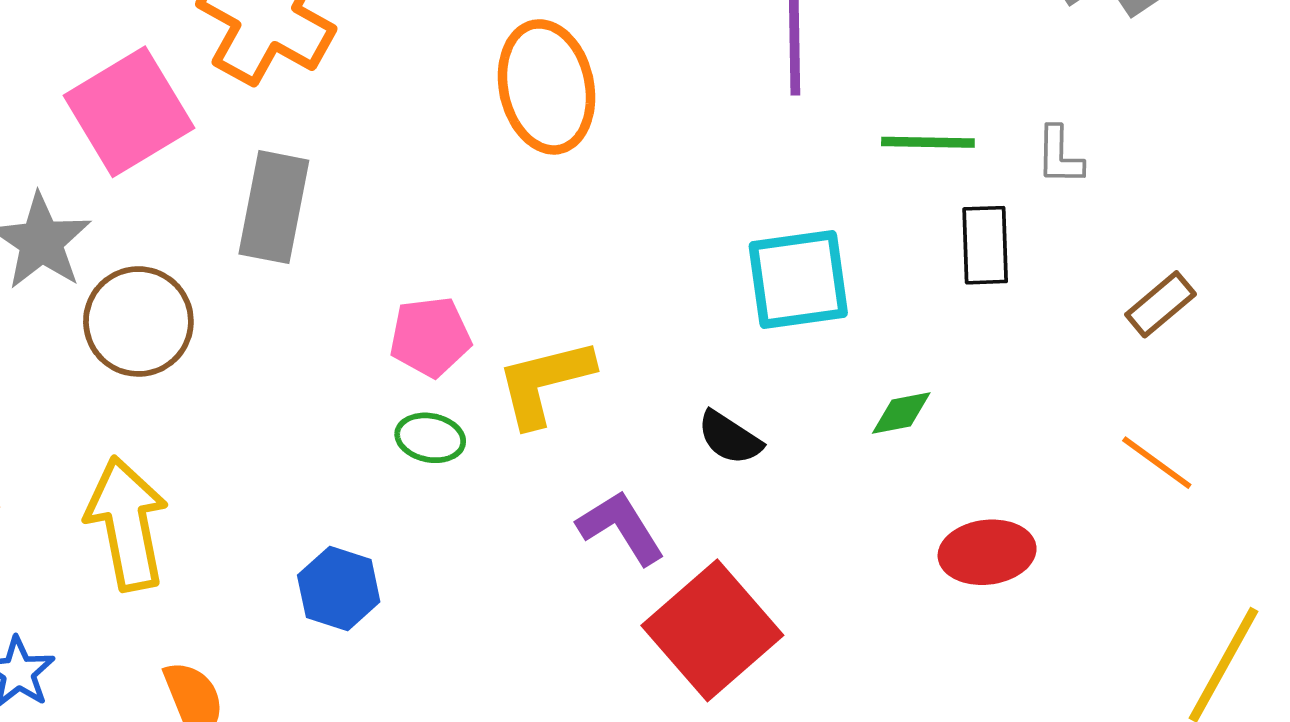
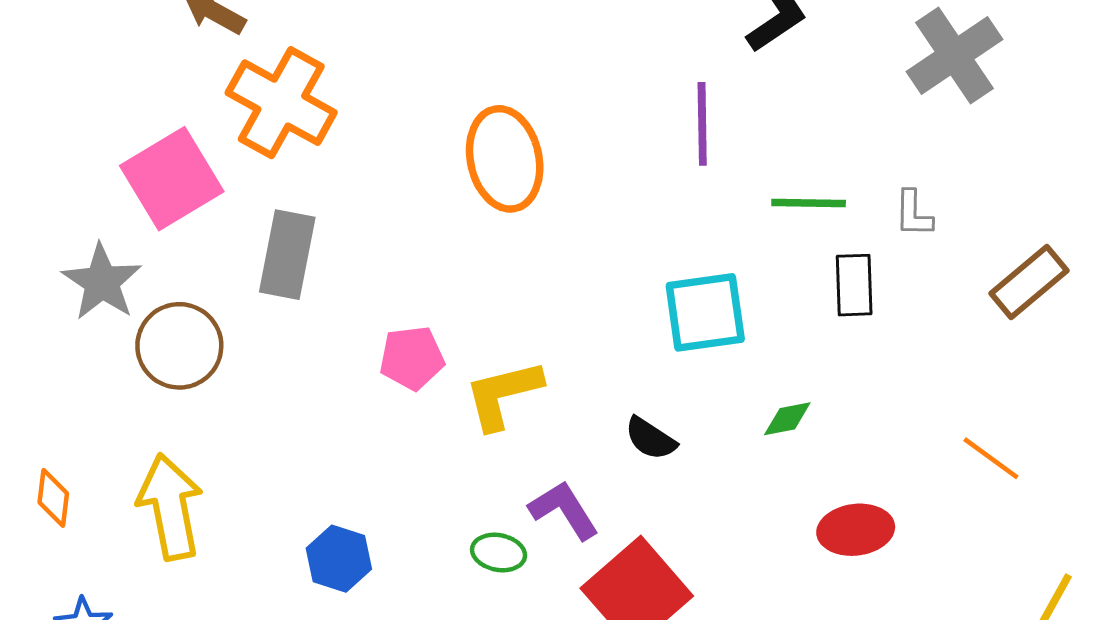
brown rectangle: (1161, 304) -> (1029, 282), moved, size x1.4
green ellipse: (430, 438) -> (499, 553), moved

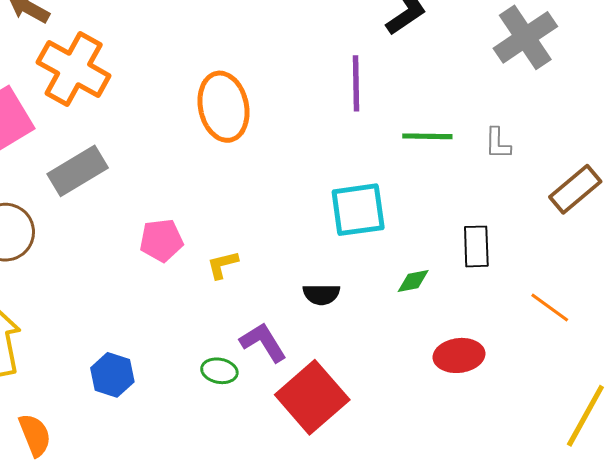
gray rectangle: (287, 255) -> (78, 171), turned 48
black rectangle: (854, 285) -> (476, 246), moved
yellow L-shape: (503, 394) -> (222, 265), size x0.6
black semicircle: (651, 439) -> (321, 294), turned -33

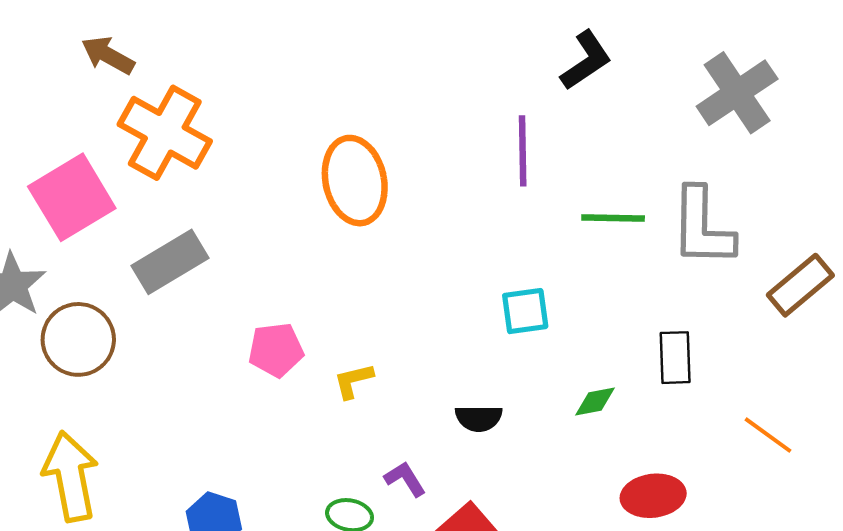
gray L-shape: (498, 143) -> (702, 227), size x2.0
cyan square: (358, 210) -> (525, 311), size x0.7
purple L-shape: (263, 342) -> (405, 479), size x0.7

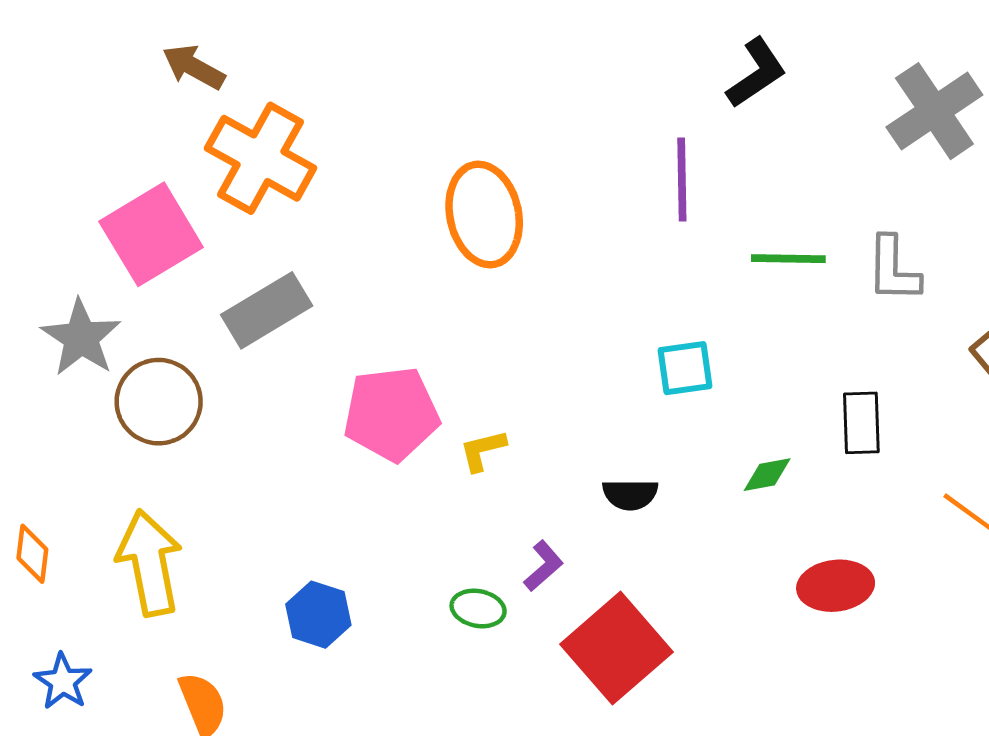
gray L-shape: (702, 227) -> (893, 269), size x0.7
pink pentagon: (276, 350) -> (391, 414), size x1.5
purple L-shape: (405, 479) -> (543, 566), turned 81

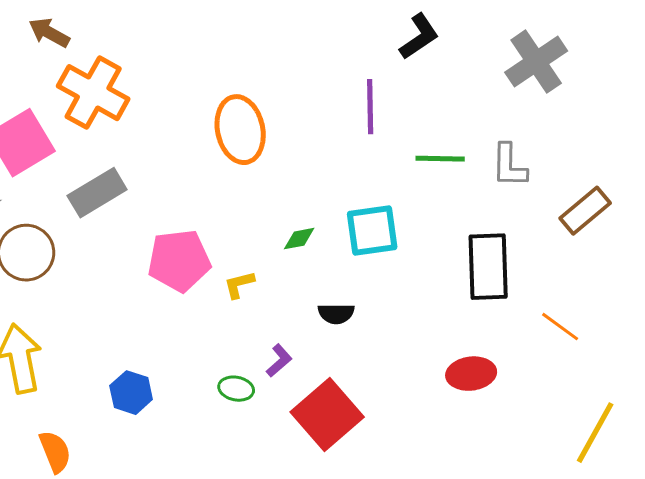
cyan square: (685, 368) -> (372, 231), size x1.4
black rectangle: (861, 423) -> (488, 267), size x1.6
green diamond: (767, 475) -> (299, 239), moved

